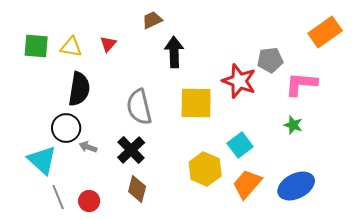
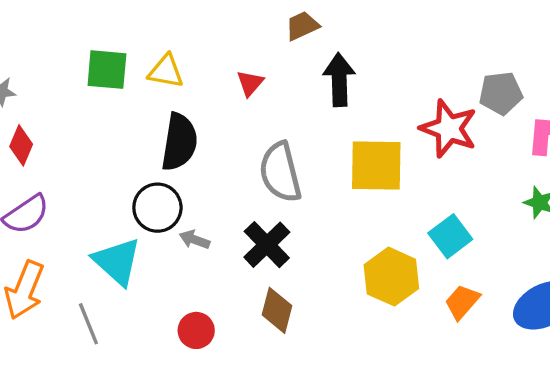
red triangle: (108, 44) -> (250, 83), moved
orange trapezoid: (247, 184) -> (462, 302), size x0.7
gray line: (58, 197) -> (88, 324), moved

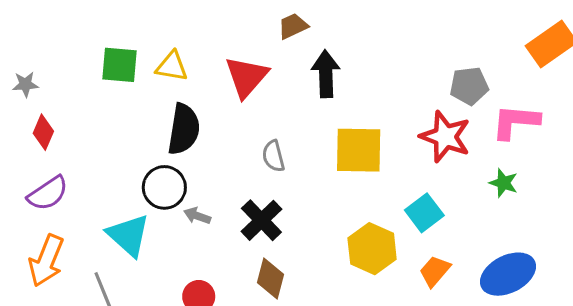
red triangle: (250, 83) -> (247, 77), size x1.8
red star: (449, 128) -> (445, 137), moved
gray semicircle: (280, 172) -> (273, 156), size x0.6

